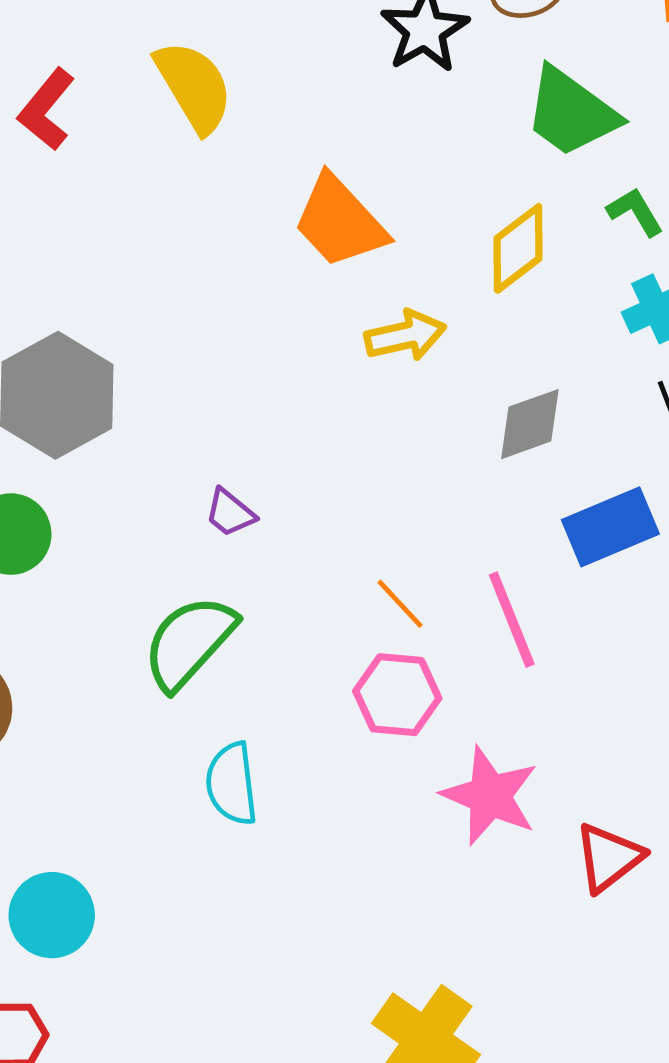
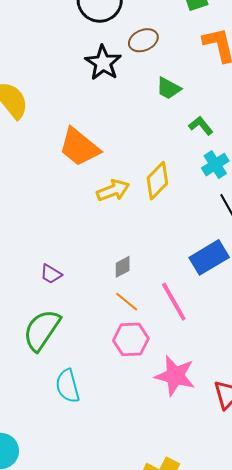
green trapezoid: (571, 112) -> (169, 88), size x0.6
yellow diamond: (518, 248) -> (157, 181), moved
gray diamond: (530, 424) -> (123, 267), moved, size x0.7

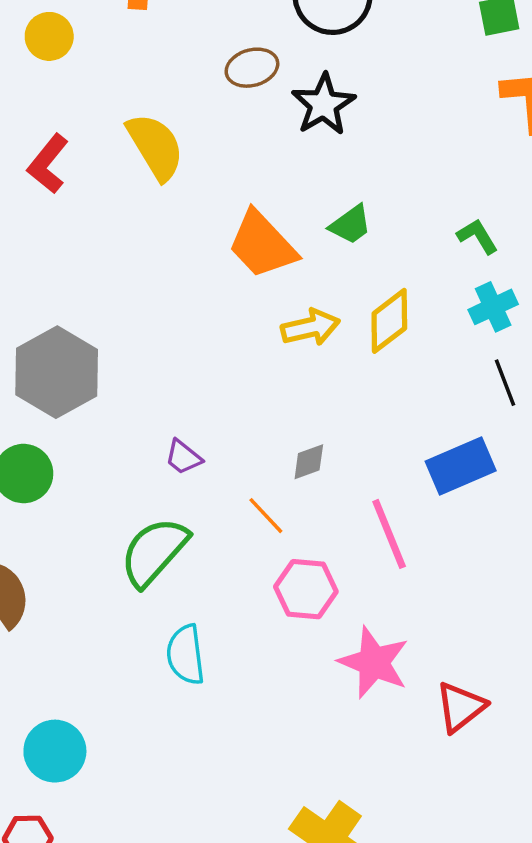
brown ellipse: (143, 40) -> (252, 68), moved
green trapezoid: (169, 88) -> (351, 225), moved, turned -72
orange line: (127, 302) -> (266, 516), moved

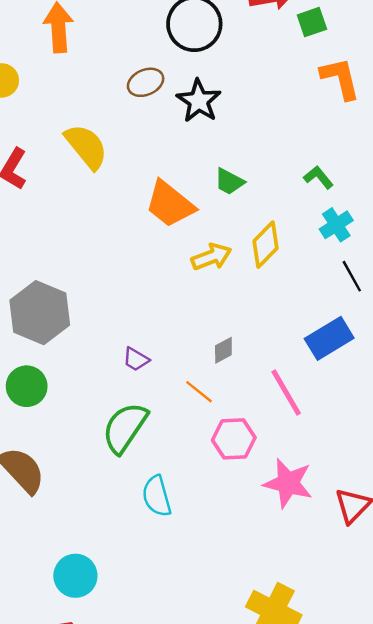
green trapezoid: (351, 225) -> (229, 182), turned 72

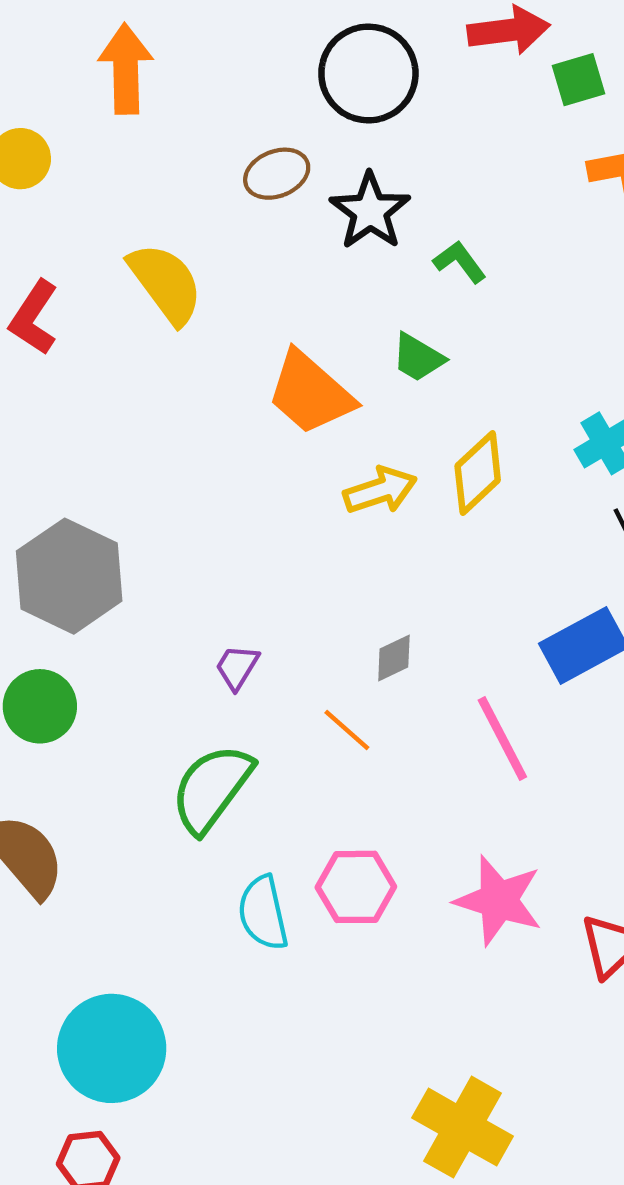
green L-shape: (318, 177) -> (460, 262), moved
purple trapezoid: (136, 359) -> (237, 667), turned 88
pink hexagon: (234, 439) -> (356, 887), moved
cyan circle: (75, 576) -> (112, 1048), size x1.4

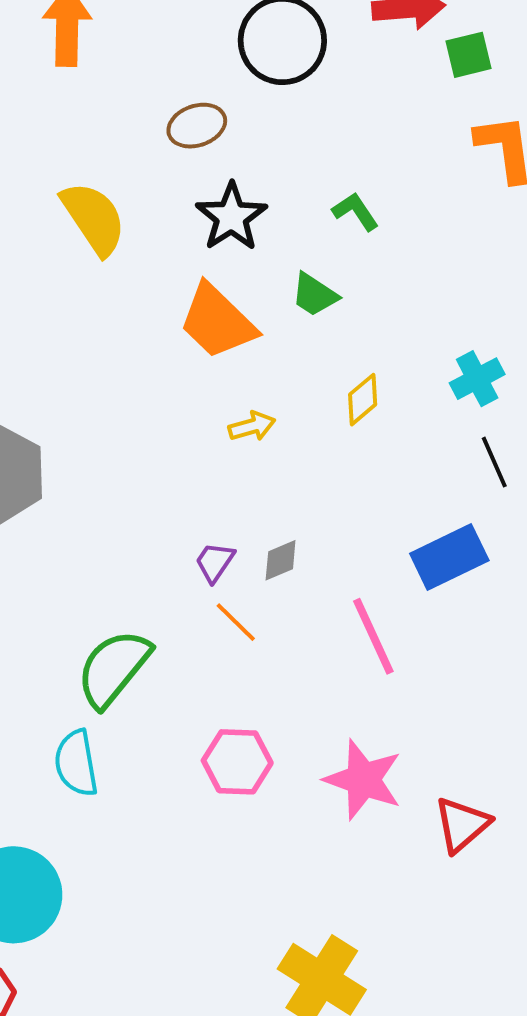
black star: (370, 211) -> (231, 217), moved
yellow diamond: (478, 473) -> (363, 400), size x0.7
yellow arrow: (380, 490) -> (252, 426), moved, size x0.7
purple trapezoid: (237, 667) -> (215, 562), moved
cyan semicircle: (263, 913) -> (76, 763), moved

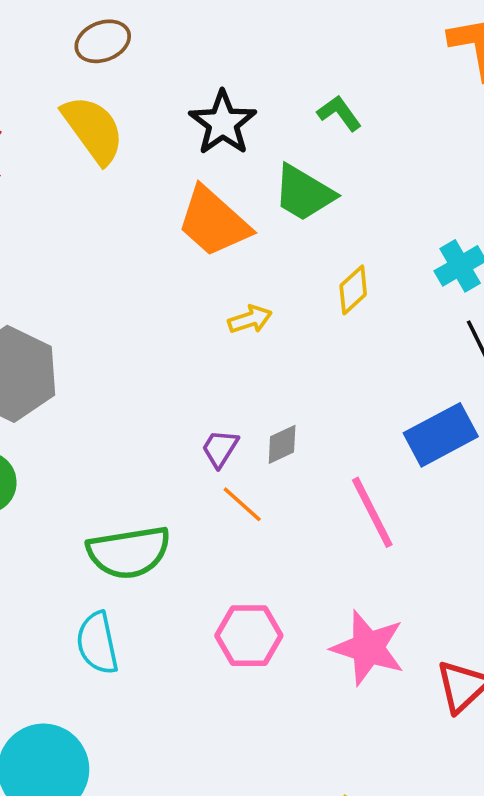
brown ellipse: (197, 126) -> (103, 41), moved
green trapezoid: (314, 295) -> (304, 193), size x1.4
green semicircle: (113, 668) -> (129, 552), turned -136

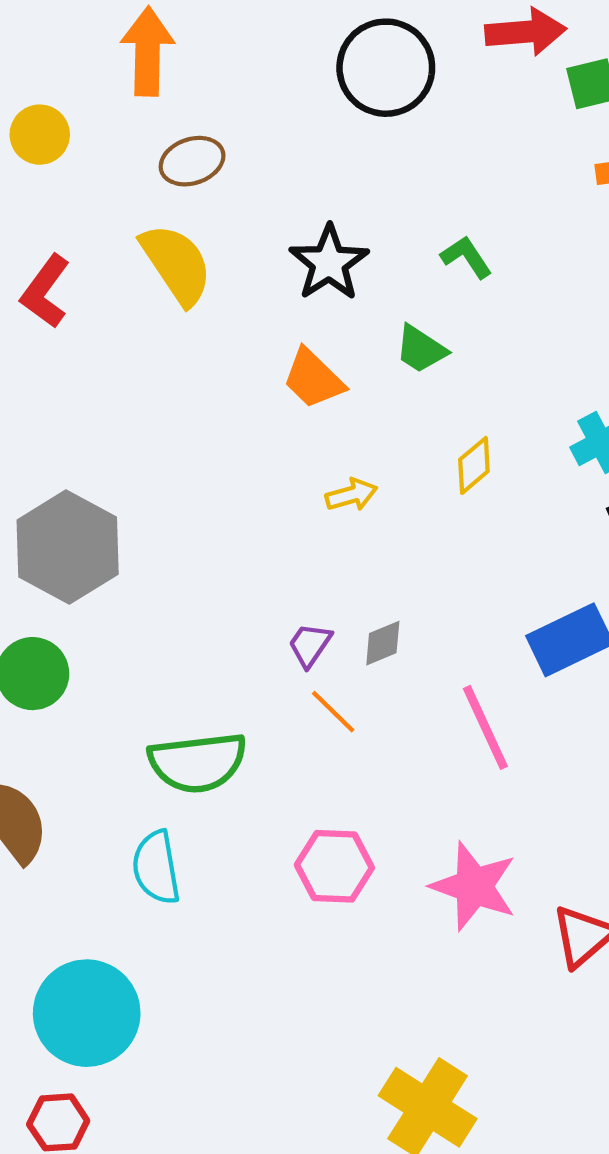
green trapezoid: (304, 193) -> (421, 349), size x0.7
orange trapezoid: (214, 222) -> (313, 379), size x0.7

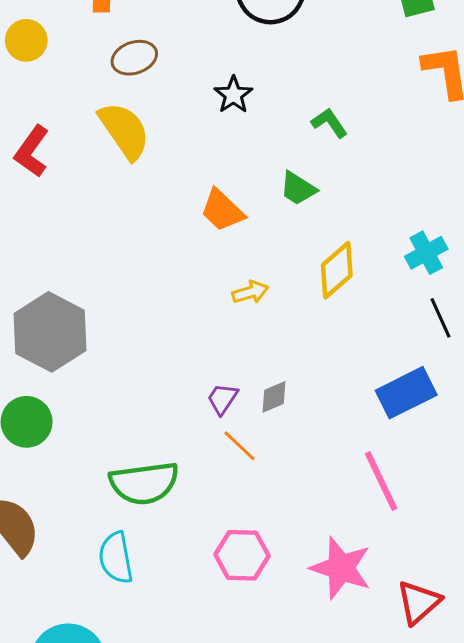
black star: (329, 263) -> (233, 95), moved, size x0.7
yellow diamond: (474, 465) -> (337, 270), size x1.4
pink line: (485, 727) -> (381, 481), moved

